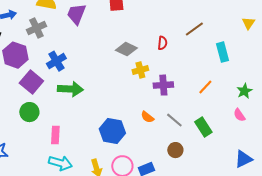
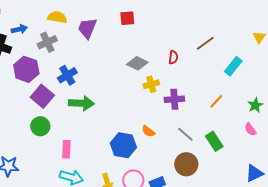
cyan rectangle: (222, 52) -> (233, 66), turned 54
orange semicircle: (147, 117) -> (148, 131), moved
brown circle: (175, 150) -> (186, 164), size x1.5

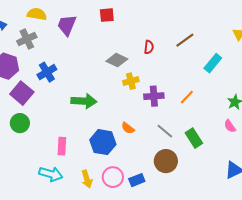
red semicircle: (173, 57) -> (149, 47), moved
orange line: (216, 101) -> (187, 97), moved
green arrow: (81, 103) -> (84, 101), moved
pink rectangle: (66, 149) -> (62, 146), moved

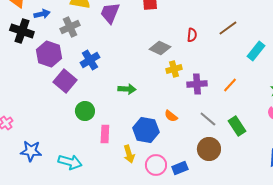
green arrow: (84, 101) -> (127, 89), size x0.7
green circle: (20, 123) -> (85, 111), moved
cyan arrow: (51, 174) -> (70, 162), moved
yellow arrow: (87, 179) -> (129, 154), moved

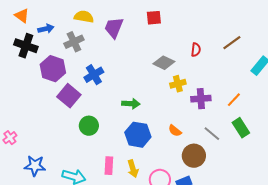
green rectangle: (237, 126) -> (241, 128), moved
blue hexagon: (146, 130) -> (138, 135), moved
pink rectangle: (105, 134) -> (109, 166), moved
brown circle: (209, 149) -> (194, 156), moved

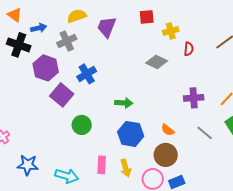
yellow semicircle: (84, 17) -> (77, 16), turned -30
yellow cross: (178, 84) -> (171, 31), moved
brown circle: (194, 156) -> (166, 155), moved

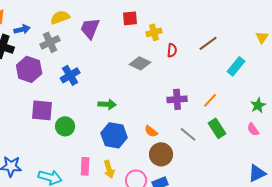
purple square: (62, 95) -> (42, 110), moved, turned -35
brown circle: (166, 155) -> (161, 154), moved

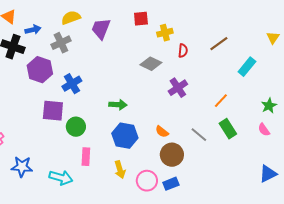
blue cross: (70, 75) -> (72, 84), moved
purple cross: (177, 99) -> (178, 88), moved, turned -30
pink rectangle: (85, 166) -> (86, 157), moved

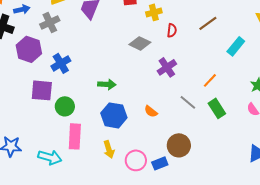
gray line: (199, 135) -> (188, 102), moved
brown circle: (172, 155) -> (179, 145), moved
pink rectangle: (86, 157) -> (75, 136), size x1.4

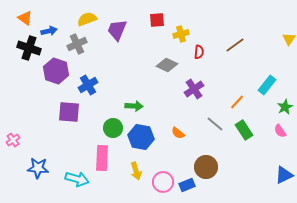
cyan rectangle: (236, 46) -> (267, 85), moved
green circle: (65, 106) -> (113, 128), moved

